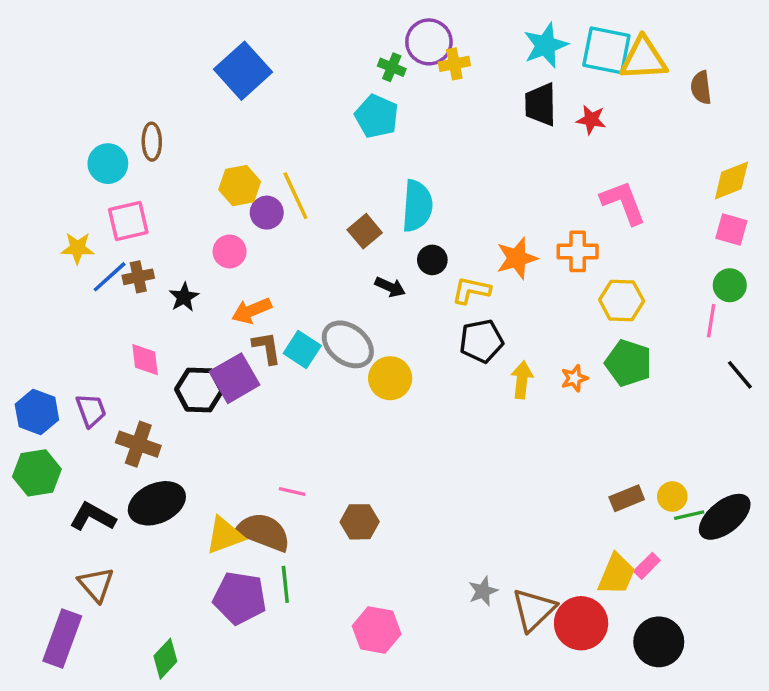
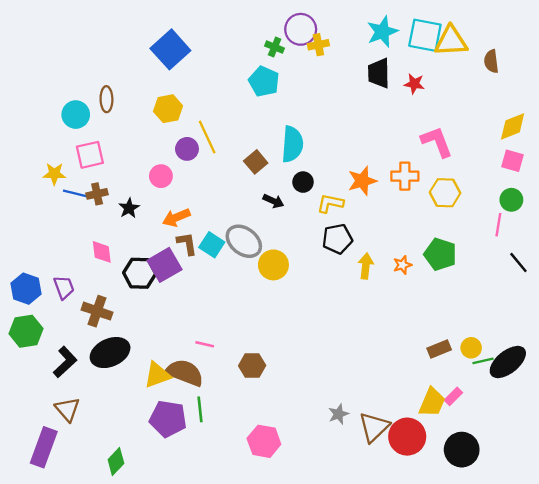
yellow hexagon: (240, 186) -> (168, 109), moved
blue line: (110, 277) -> (77, 194), turned 56
yellow hexagon: (622, 300) -> (445, 193), moved
black L-shape: (93, 517) -> (65, 362), turned 108

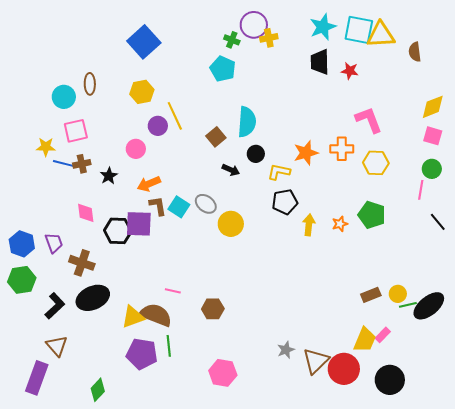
gray ellipse: (244, 241) -> (206, 204), size x0.7
purple square: (164, 265) -> (139, 224), turned 32

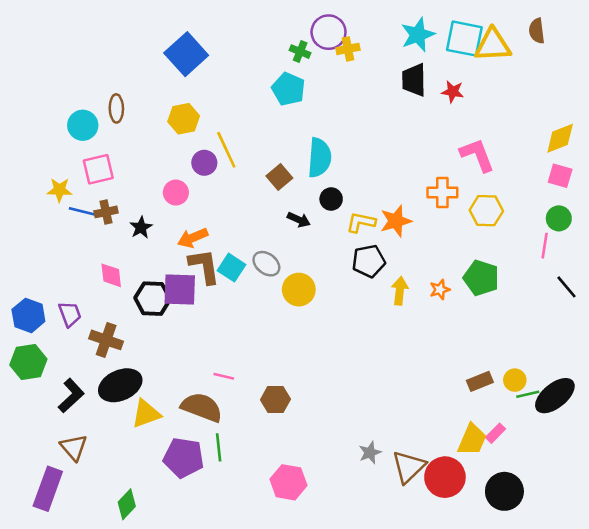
brown semicircle: (415, 52) -> (537, 31), moved
orange star: (306, 153) -> (396, 221), moved
brown L-shape: (158, 206) -> (204, 266), size x1.4
yellow triangle: (133, 317) -> (146, 414), moved

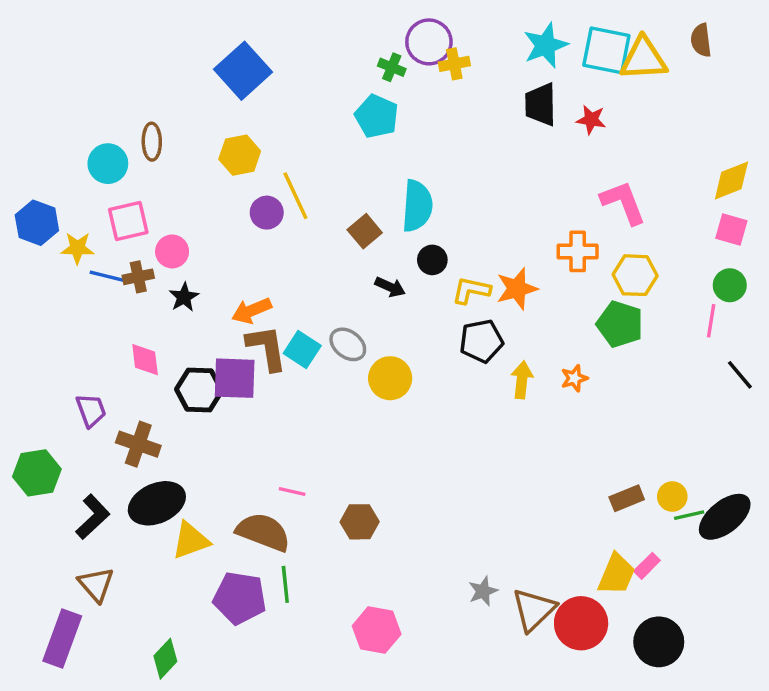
pink circle: (176, 193) -> (172, 251), moved
green pentagon: (481, 278) -> (620, 324), moved
blue hexagon: (28, 315) -> (37, 223), moved

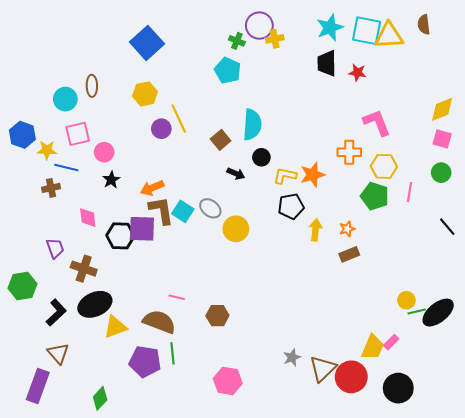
brown cross: (138, 277) -> (51, 188), moved
pink line: (711, 321) -> (409, 192), moved
brown rectangle: (627, 498) -> (349, 254), moved

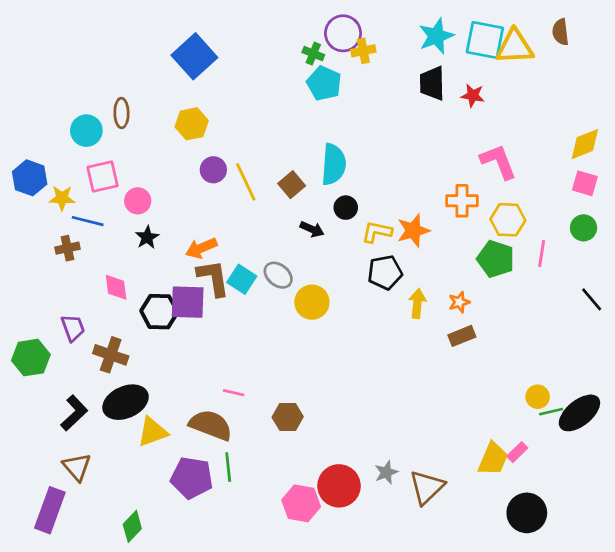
cyan pentagon: (228, 70) -> (324, 83), moved
yellow line: (179, 118) -> (246, 182), moved
green hexagon: (22, 286) -> (31, 358), moved
red circle: (351, 377) -> (339, 486), moved

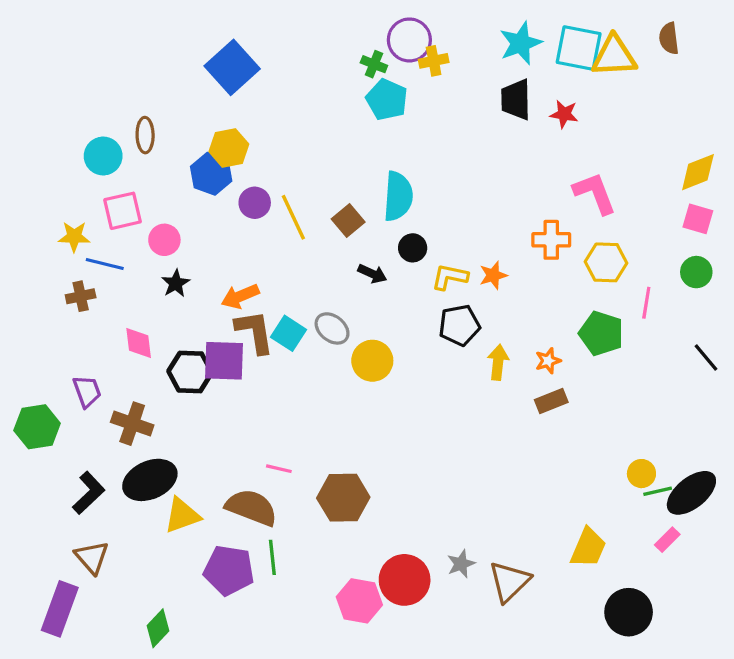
blue hexagon: (30, 178) -> (211, 174), moved
orange star: (413, 231) -> (493, 275), size x0.7
green pentagon: (496, 259) -> (601, 333), moved
brown hexagon: (288, 417) -> (343, 498), size x1.4
pink rectangle: (517, 452) -> (667, 540), moved

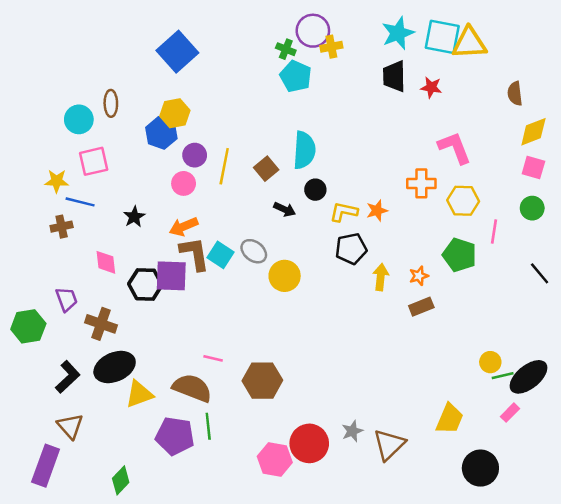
brown semicircle: (669, 38) -> (515, 94), moved
yellow line: (293, 217) -> (224, 166), turned 36
pink circle: (164, 240) -> (184, 183), moved

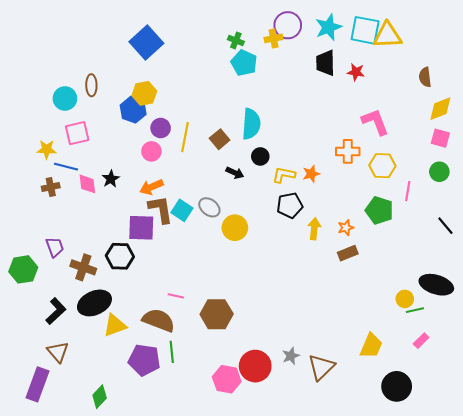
purple circle: (313, 31) -> (288, 25), moved
pink diamond: (106, 262) -> (87, 184), moved
black hexagon: (145, 284) -> (120, 256), moved
black ellipse: (529, 377) -> (436, 285), moved, turned 56

